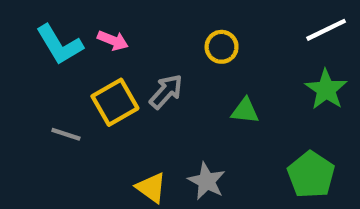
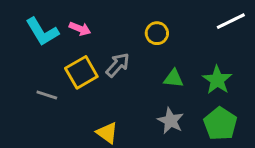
green star: (326, 89) -> (217, 80), moved
gray star: (207, 181) -> (170, 121), moved

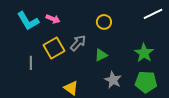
green triangle: (174, 78) -> (101, 55), moved, turned -32
gray line: (47, 95) -> (31, 63), turned 72
green pentagon: (220, 124) -> (146, 82), turned -30

